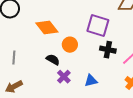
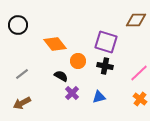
black cross: (108, 50) -> (105, 66), moved
gray line: (14, 58) -> (22, 74), turned 48

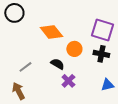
gray line: (22, 74) -> (25, 67), moved
blue triangle: (99, 97) -> (107, 85), moved
brown arrow: (22, 103) -> (18, 91), turned 90

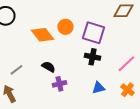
orange circle: (74, 49) -> (65, 27), moved
purple cross: (68, 81) -> (59, 84), turned 32

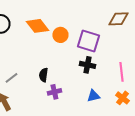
orange diamond: (42, 35) -> (37, 26), moved
pink line: (126, 64) -> (121, 72), turned -54
black semicircle: (48, 67) -> (43, 75), turned -112

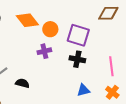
black semicircle: (43, 75) -> (22, 83), moved, turned 96
purple cross: (54, 92) -> (44, 51), moved

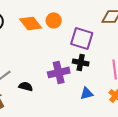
orange circle: (50, 29) -> (54, 20), moved
purple cross: (44, 51) -> (59, 72), moved, size x1.5

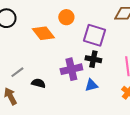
orange diamond: (31, 23) -> (43, 33), moved
blue triangle: (87, 93) -> (91, 85), moved

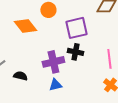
purple square: (94, 35) -> (76, 28), turned -30
blue triangle: (91, 85) -> (55, 85), moved

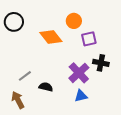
purple square: (76, 28) -> (89, 39), moved, size x0.7
purple cross: (53, 62) -> (79, 73), turned -30

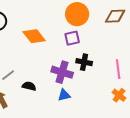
orange circle: (74, 21) -> (77, 14), moved, size x1.5
purple cross: (79, 73) -> (62, 72), turned -30

